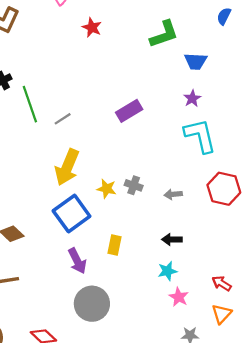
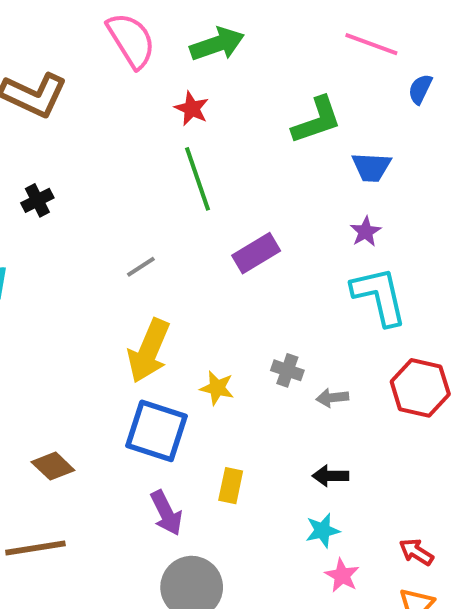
green line: (30, 104) -> (198, 179), moved
gray cross: (134, 185) -> (287, 370), moved
blue square: (72, 214) -> (157, 431), turned -36

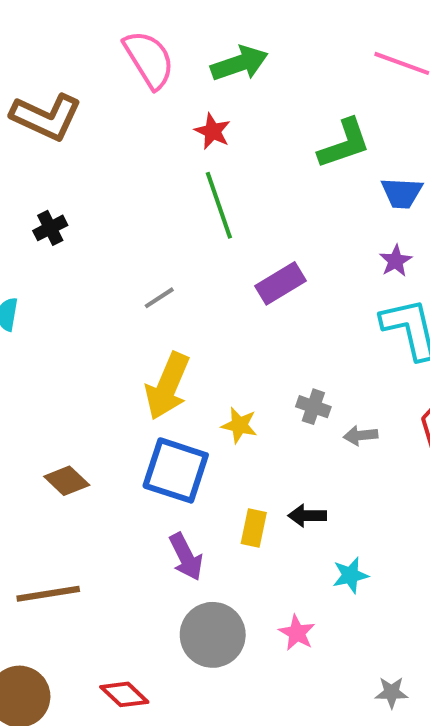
brown diamond: (53, 466) -> (67, 481), moved
black arrow: (330, 476) -> (307, 516), moved
pink star: (342, 575) -> (297, 633), moved

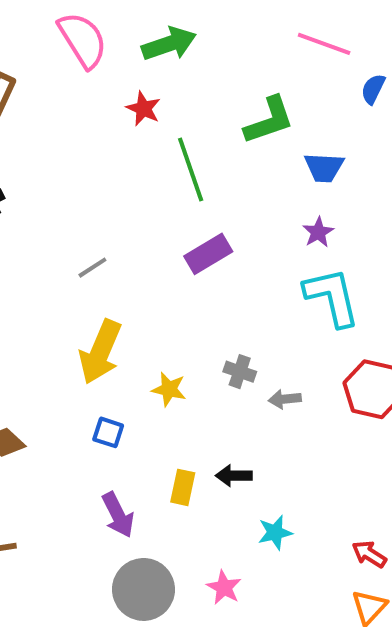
green line: (219, 205) -> (191, 169), moved
blue square: (176, 470) -> (108, 432), size x0.5

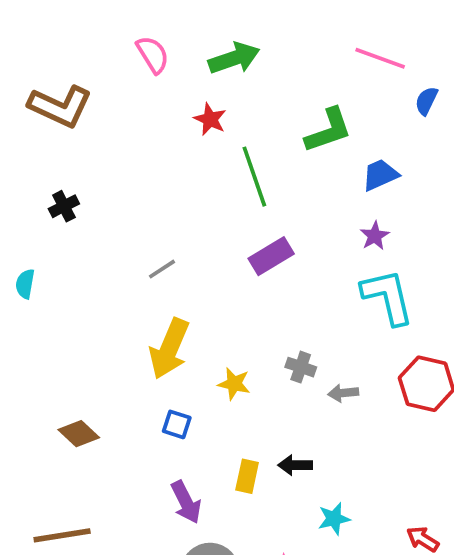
pink semicircle: (83, 40) -> (153, 55), size x0.7
blue trapezoid: (324, 167) -> (380, 175), turned 153

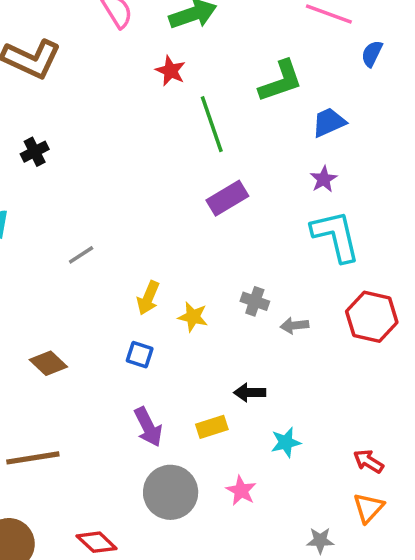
gray line: (162, 269) -> (81, 255), moved
yellow arrow: (169, 349) -> (148, 298), moved, size x0.6
yellow rectangle: (247, 476) -> (212, 427), moved, turned 60

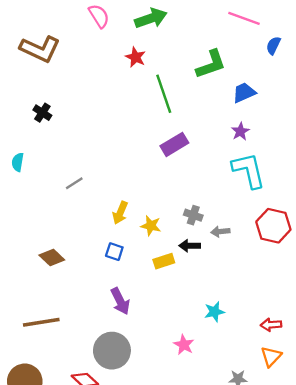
black cross: (35, 152) -> (42, 113), turned -30
black arrow: (250, 393) -> (190, 246), moved
yellow rectangle: (212, 427) -> (164, 261), moved
red arrow: (368, 461) -> (271, 325), turned -36
gray circle: (171, 492) -> (112, 351), moved

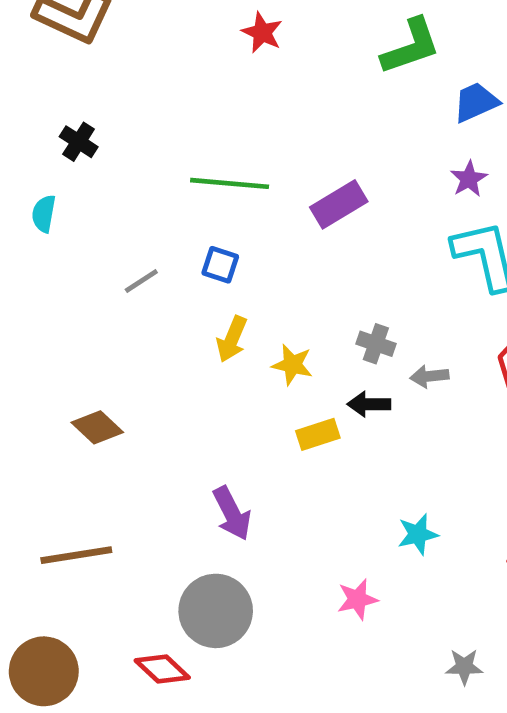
green line: (164, 94) -> (230, 183), moved, turned -66
cyan semicircle: (18, 162) -> (44, 214), moved
blue square: (114, 252) -> (220, 265), moved
pink star: (184, 345) -> (357, 599), turned 30

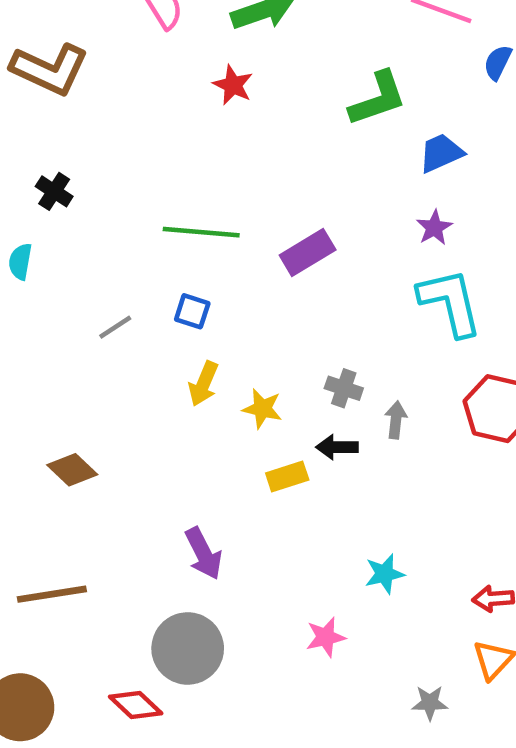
gray arrow: (429, 376) -> (396, 420), turned 102

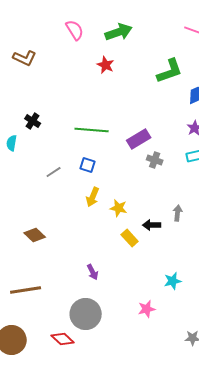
brown L-shape: (50, 69) -> (25, 58), size x0.7
black cross: (54, 191) -> (33, 121), moved
gray cross: (344, 388) -> (155, 160), moved
yellow rectangle: (287, 477) -> (130, 238), turned 66
purple arrow: (203, 553) -> (93, 272), size x0.7

